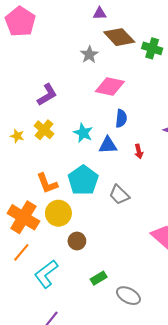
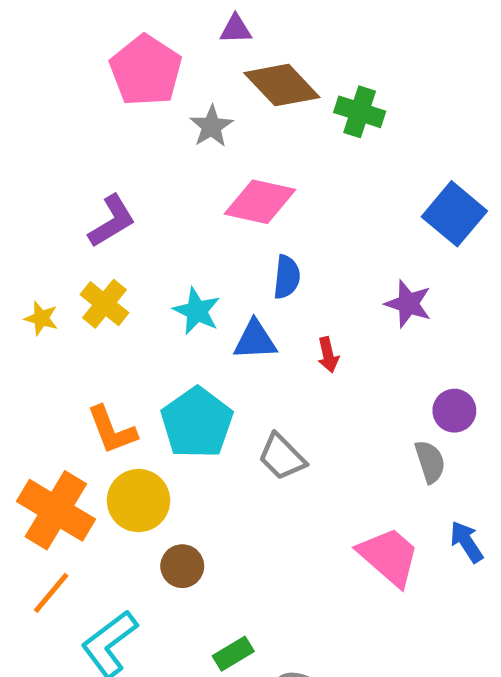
pink pentagon: (20, 22) -> (146, 70), moved

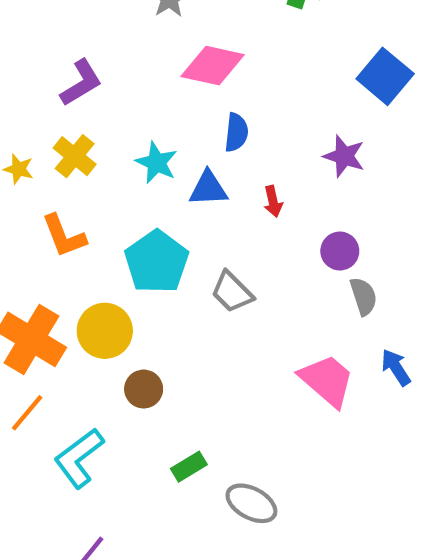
purple circle: (454, 411) -> (340, 251), moved
orange L-shape: (112, 430) -> (64, 236), moved

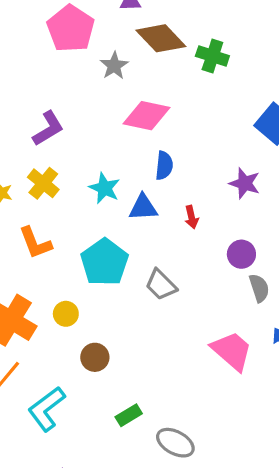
yellow circle: (105, 331) -> (66, 314), size x0.6

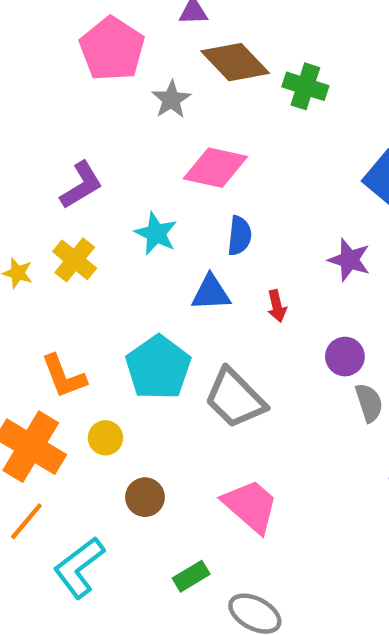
cyan star: (105, 188) -> (156, 233), moved
orange L-shape: (35, 243) -> (64, 376), moved
gray trapezoid: (161, 285) -> (235, 398), size x1.4
pink trapezoid: (232, 351) -> (250, 506), moved

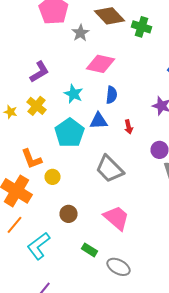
cyan pentagon: (158, 368) -> (70, 133), moved
yellow circle: (105, 438) -> (52, 177), moved
green rectangle: (191, 576) -> (90, 250), turned 63

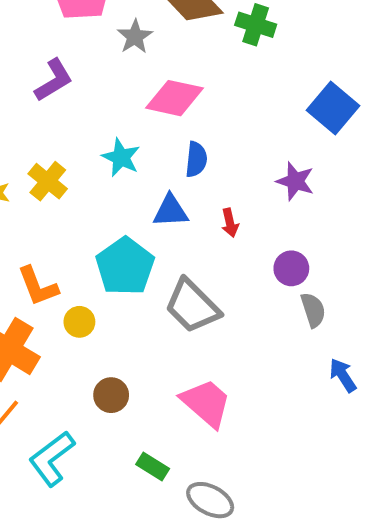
purple L-shape: (40, 72) -> (54, 80), moved
cyan pentagon: (70, 133) -> (125, 266), moved

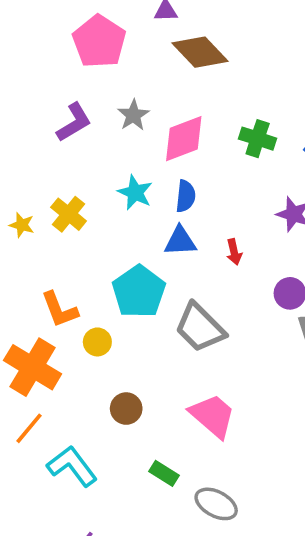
green cross: (256, 25) -> (258, 139), moved
gray star: (135, 37) -> (133, 115), moved
pink diamond: (174, 98) -> (184, 139), turned -33
blue semicircle: (196, 159) -> (186, 196), moved
cyan L-shape: (52, 458) -> (72, 466), turned 90

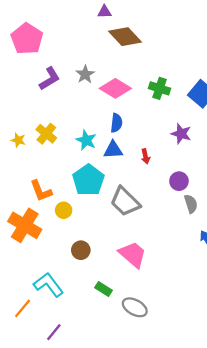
pink pentagon: (99, 41) -> (27, 39), moved
pink diamond: (184, 139) -> (115, 88), turned 52
cyan star: (135, 193) -> (86, 140), moved
orange line: (29, 428) -> (23, 308), moved

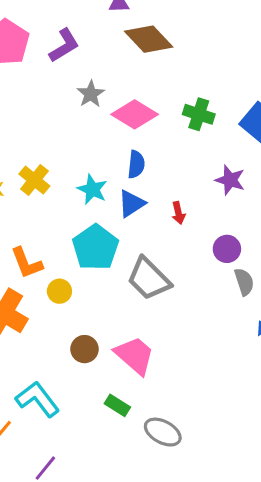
purple L-shape: (50, 79) -> (64, 45), moved
blue triangle: (113, 150) -> (131, 204), turned -30
pink trapezoid: (133, 254) -> (135, 355), moved

